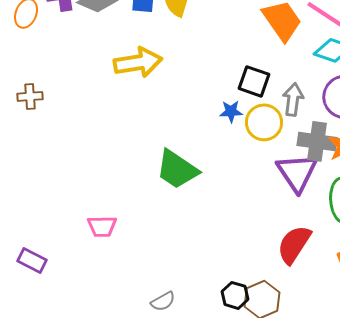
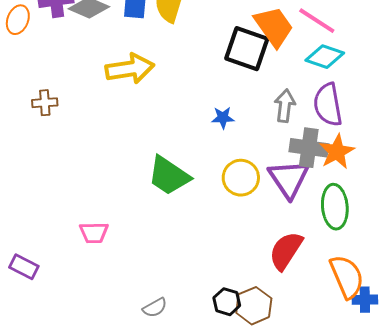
black square: (254, 81) -> (247, 49), moved, size x1.4
brown cross: (30, 96) -> (45, 103), moved
yellow circle: (264, 122) -> (241, 178), moved

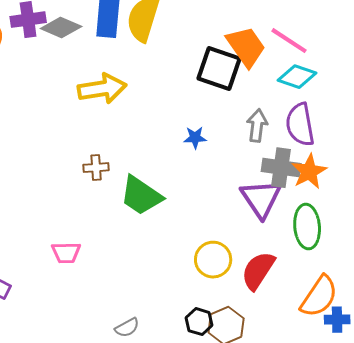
brown cross: (45, 103) -> (96, 168), moved
yellow circle: (241, 178) -> (213, 260), moved
orange semicircle: (347, 277) -> (319, 297), turned 57

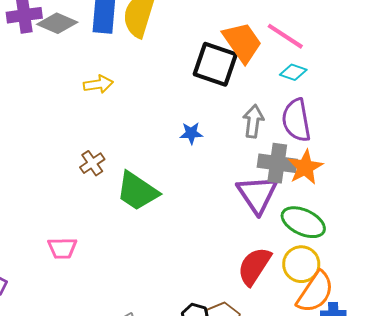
cyan diamond: (297, 77) -> (293, 72), size x0.7
yellow arrow: (102, 89) -> (98, 84), size x0.6
brown cross: (96, 168) -> (92, 163), turned -30
green ellipse: (307, 227) -> (303, 222), turned -60
yellow circle: (213, 260) -> (301, 264), moved

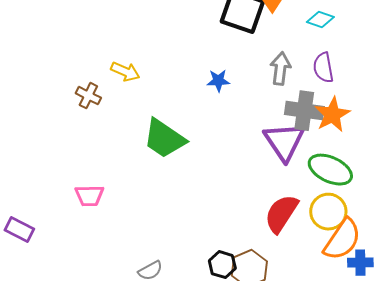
yellow arrow: (98, 84) -> (125, 72), moved, turned 32
purple semicircle: (296, 120) -> (323, 68), size x0.7
brown cross: (92, 163) -> (88, 96), moved, turned -30

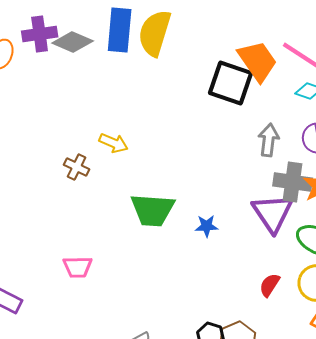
blue star: (218, 81) -> (207, 226), moved
green trapezoid: (164, 139) -> (153, 210), turned -30
red semicircle: (281, 214) -> (270, 285), size x0.6

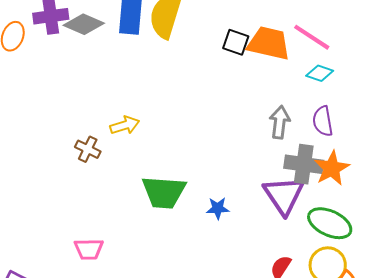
orange trapezoid: (258, 61) -> (269, 43), turned -42
black square: (231, 83) -> (236, 42), moved, size x0.6
yellow arrow: (114, 143) -> (125, 125), turned -40

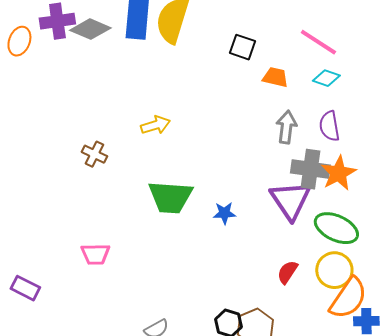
orange trapezoid: (269, 43) -> (275, 77), moved, size x0.6
yellow arrow: (125, 125) -> (155, 125), moved

